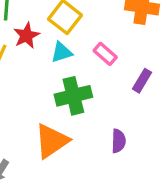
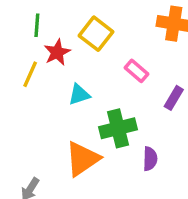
cyan triangle: (62, 52) -> (79, 95), moved
green cross: (73, 96) -> (118, 128), moved

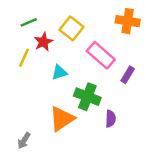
green line: (37, 25) -> (29, 22), turned 63
pink rectangle: (137, 71) -> (101, 55), size x1.6
green cross: (118, 128) -> (87, 97), turned 35

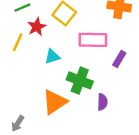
pink rectangle: (101, 55) -> (93, 40), turned -40

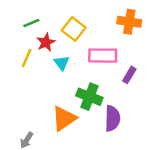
cyan triangle: (52, 57) -> (62, 63), moved, turned -49
purple semicircle: (102, 102) -> (112, 118), size x1.5

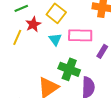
cyan triangle: (62, 63) -> (55, 39), moved

